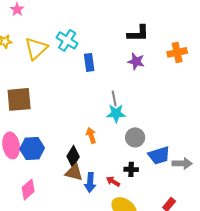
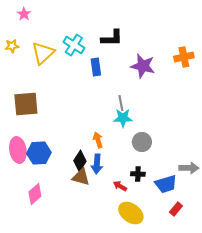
black L-shape: (138, 33) -> (112, 38), moved
purple star: (136, 61) -> (143, 66), size x1.4
blue trapezoid: (159, 155) -> (166, 184), moved
blue arrow: (90, 182) -> (97, 164), moved

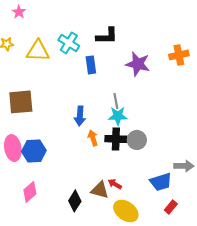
yellow triangle: (43, 53) -> (38, 51), turned 45
black diamond: (80, 161) -> (75, 201), moved
blue arrow: (97, 164) -> (80, 116), moved
black cross: (138, 174) -> (116, 139), moved, size x1.5
brown triangle: (81, 177) -> (100, 190), moved

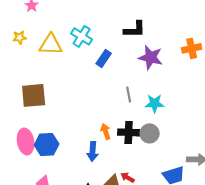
black L-shape: (107, 36) -> (135, 29), moved
blue rectangle: (91, 65) -> (104, 58), turned 42
blue arrow: (80, 116) -> (93, 151), moved
cyan star: (118, 116) -> (155, 103), moved

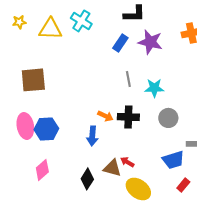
blue rectangle: (104, 58) -> (120, 43), moved
orange arrow: (106, 131) -> (105, 116), turned 133
gray circle: (150, 133) -> (168, 118), moved

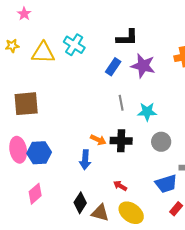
brown triangle: (112, 168) -> (100, 213), moved

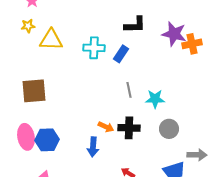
cyan cross: (74, 45) -> (94, 48), moved, turned -30
yellow star: (12, 46) -> (28, 26), moved
purple star: (143, 66) -> (174, 34), moved

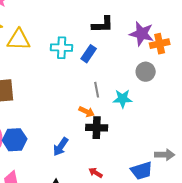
orange arrow: (106, 127) -> (87, 112), moved
gray circle: (169, 129) -> (146, 72), moved
blue arrow: (93, 147) -> (61, 147), turned 30

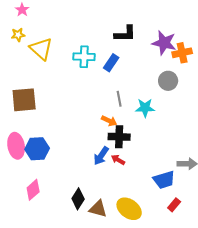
yellow triangle: (19, 40) -> (41, 49), turned 40
blue arrow: (61, 147) -> (101, 156), moved
red arrow: (96, 173) -> (118, 160), moved

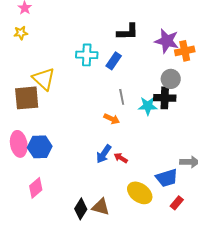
yellow triangle: (41, 49) -> (44, 79), moved
black cross: (119, 137) -> (165, 98), moved
black diamond: (78, 199) -> (81, 209), moved
yellow ellipse: (129, 209) -> (140, 193), moved

